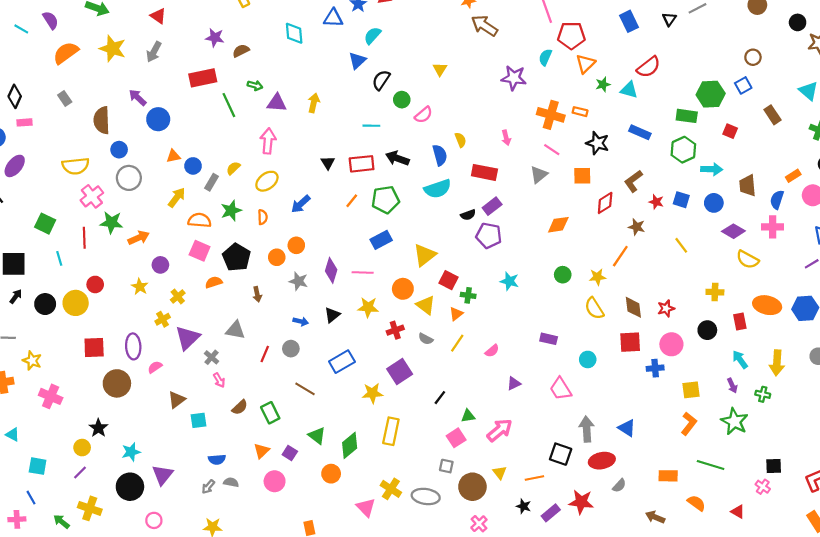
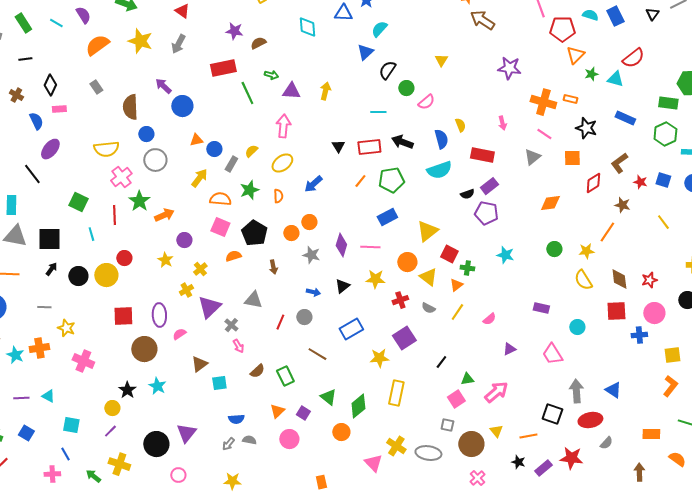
cyan semicircle: (545, 57) -> (590, 15), moved, turned 84
green star: (111, 222) -> (139, 201), turned 30
cyan star: (131, 452) -> (157, 386), moved, turned -30
brown arrow: (655, 517) -> (639, 472), turned 66

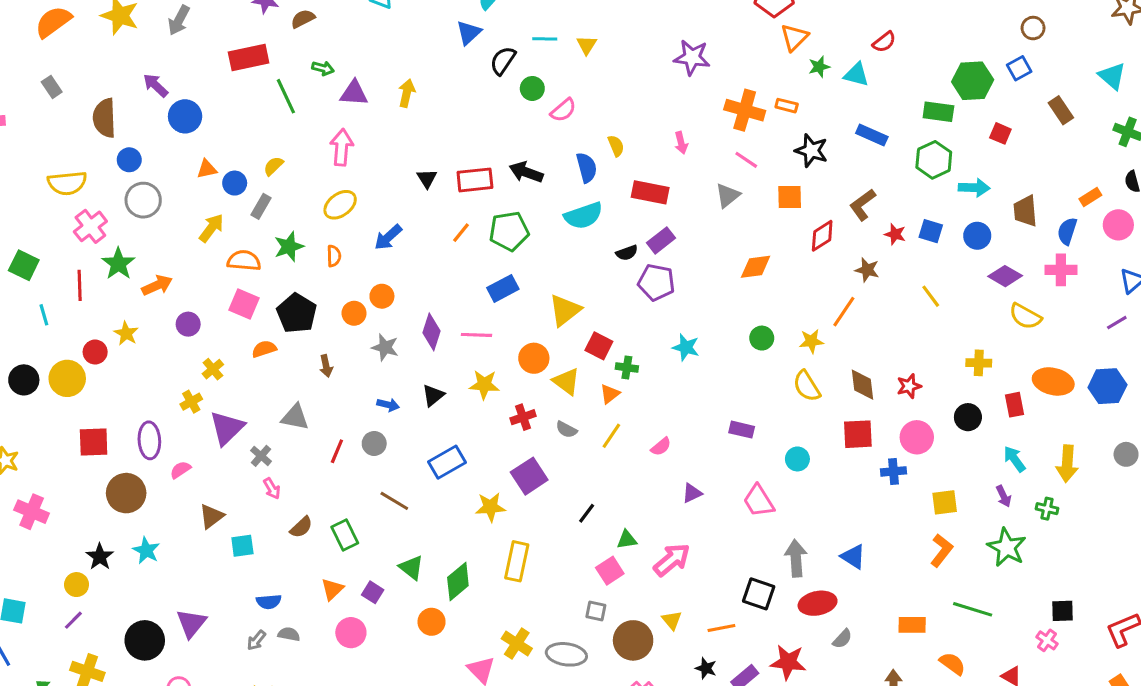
red semicircle: (633, 58) -> (884, 42), size x0.7
cyan line: (378, 112) -> (545, 39), moved
yellow semicircle: (251, 151) -> (273, 166), moved
yellow star: (165, 260) -> (126, 333), moved

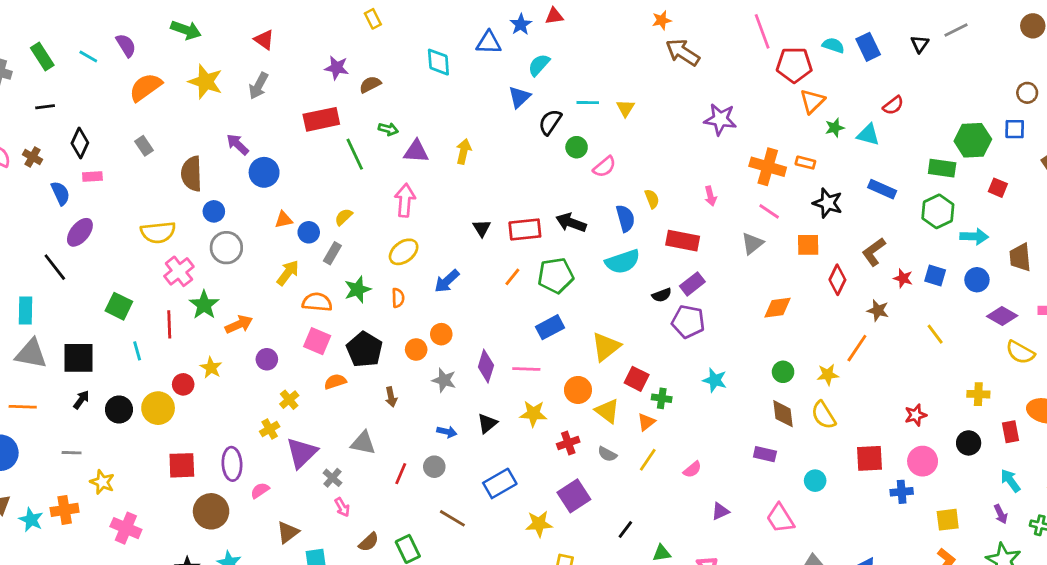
blue square: (1019, 68) -> (1015, 129), turned 30
red diamond: (822, 236) -> (837, 280), turned -32
brown diamond: (863, 385) -> (783, 414), moved

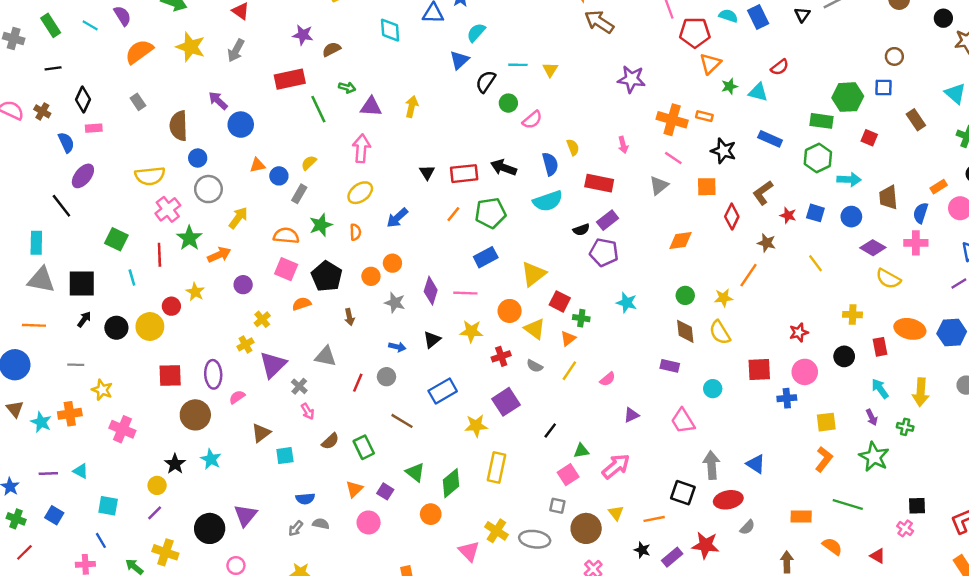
yellow arrow: (288, 273) -> (238, 218), moved

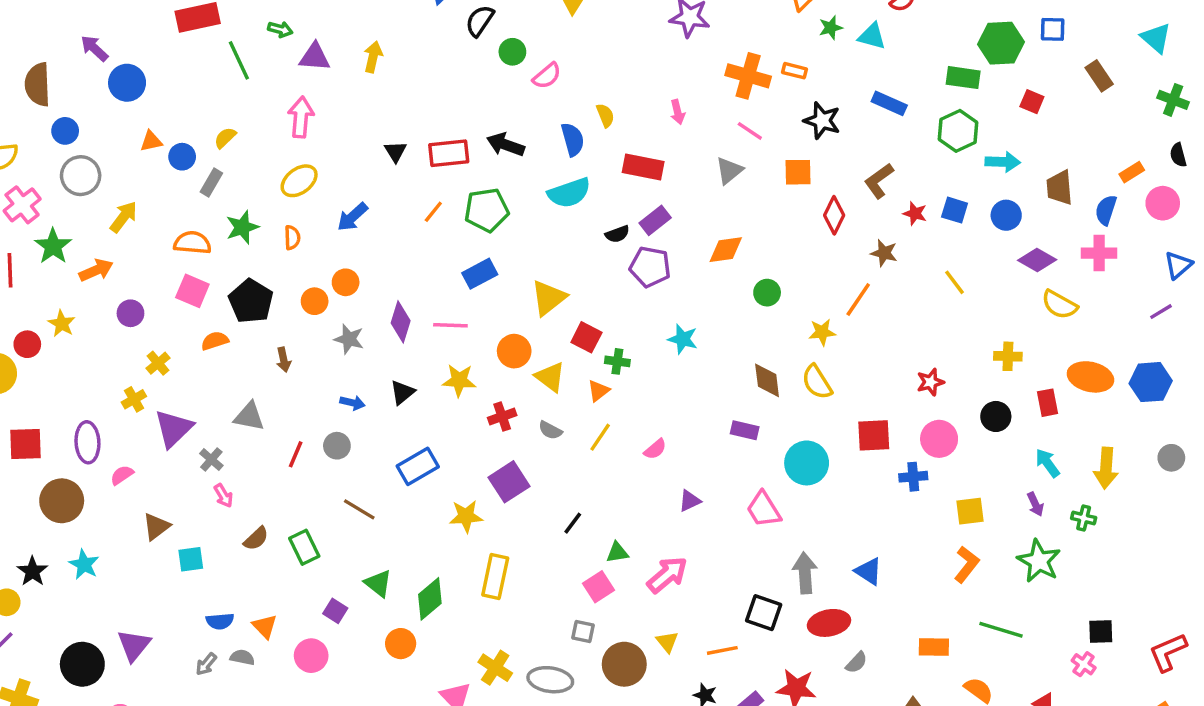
orange diamond: (680, 240) -> (726, 250), moved
green circle: (685, 295) -> (767, 293), moved
cyan circle: (713, 389) -> (807, 463), size x1.6
orange triangle: (354, 489) -> (265, 626), moved, turned -30

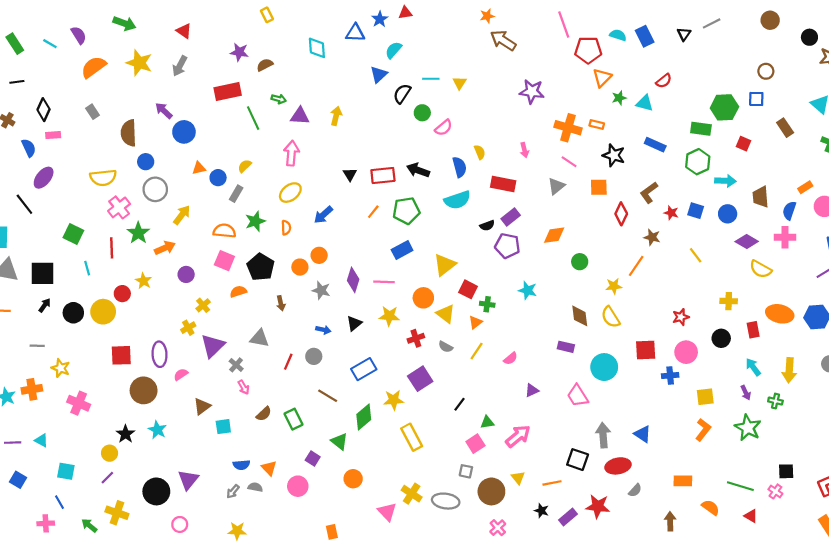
yellow rectangle: (495, 576) -> (412, 437), turned -40
green diamond: (430, 599) -> (364, 417), moved
green line: (1001, 630) -> (740, 486), moved

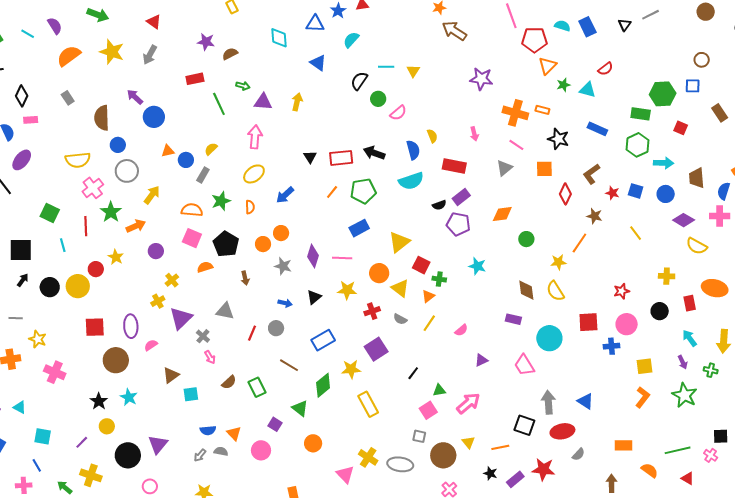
blue triangle: (379, 74) -> (318, 63), moved, turned -42
red rectangle: (228, 91) -> (195, 79), size x0.7
yellow circle: (110, 453) -> (107, 426), moved
green line: (740, 486) -> (678, 450), turned -30

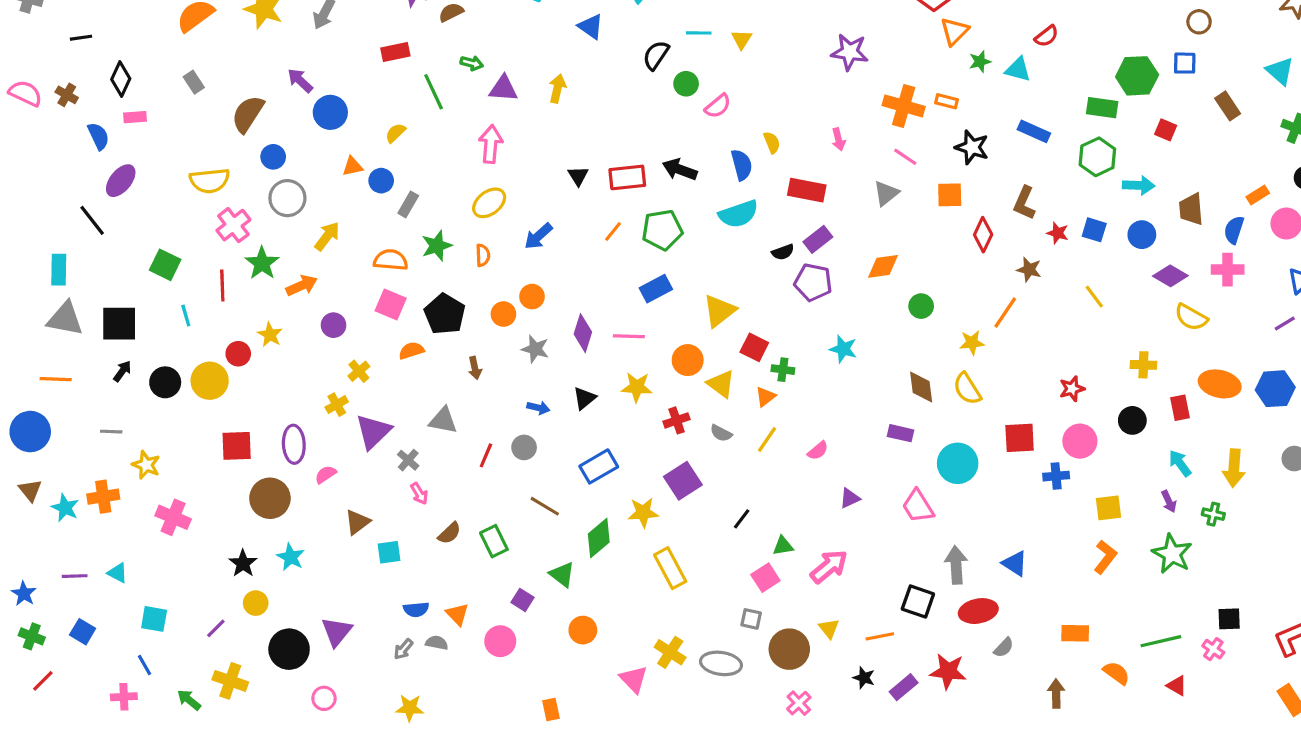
brown semicircle: (102, 118) -> (248, 114), turned 35
yellow semicircle: (211, 149) -> (395, 133), moved
brown L-shape: (591, 174) -> (1024, 203), turned -30

